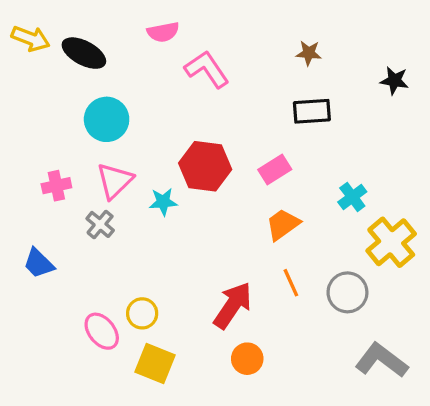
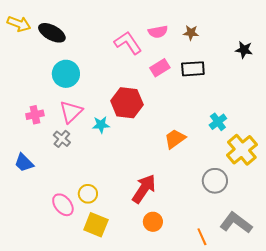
pink semicircle: (163, 32) -> (158, 32), moved
pink rectangle: (275, 169) -> (160, 68), moved
orange line: (291, 283) -> (202, 237), moved

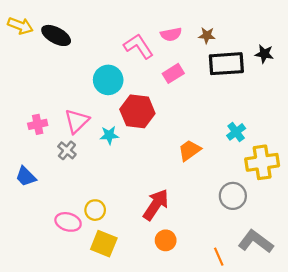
black rectangle: (193, 69) -> (226, 64), moved, size x1.4
cyan circle: (66, 74) -> (108, 80), moved
yellow cross: (242, 150) -> (262, 162), turned 32
pink ellipse: (63, 205) -> (68, 222), turned -35

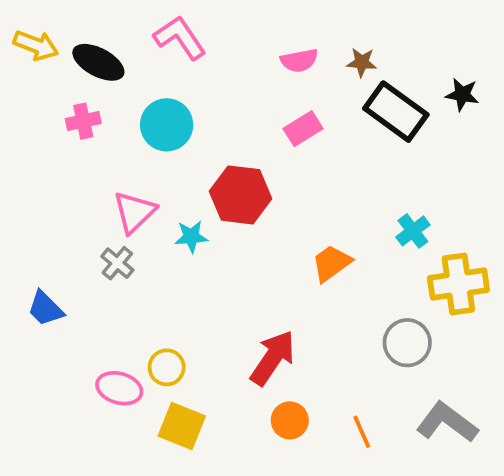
pink L-shape: (139, 46) -> (180, 38), moved
black rectangle: (226, 64) -> (396, 112), turned 40
cyan circle: (108, 80) -> (167, 125), moved
pink cross: (38, 124) -> (83, 121), moved
orange line: (219, 257) -> (362, 432), moved

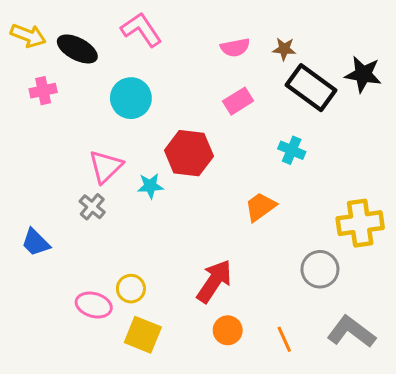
black star: (462, 95) -> (363, 74), size x1.4
pink cross: (83, 121) -> (43, 91), moved
cyan cross: (413, 231) -> (292, 150), moved, turned -30

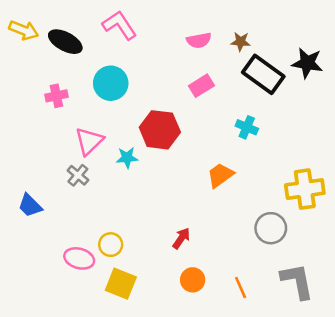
pink cross: (43, 91) -> (56, 96), moved
red arrow: (214, 281) -> (181, 238), size x0.6
gray L-shape: (351, 332) -> (297, 281), turned 42

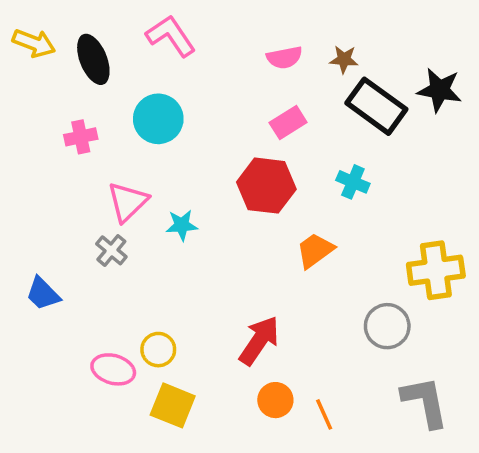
black ellipse: (65, 42) -> (93, 59), turned 40
red hexagon: (160, 130) -> (266, 186), moved
red arrow: (181, 238) -> (259, 341), size x1.6
orange line: (241, 287) -> (324, 414), moved

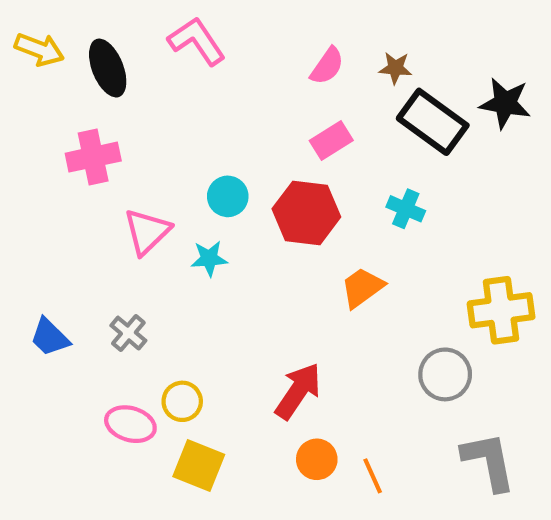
pink semicircle: (284, 58) -> (327, 66), turned -44
cyan circle: (158, 119) -> (228, 196), moved, size x0.7
pink cross: (81, 137) -> (93, 157), size x1.4
gray cross: (111, 250) -> (128, 333), moved

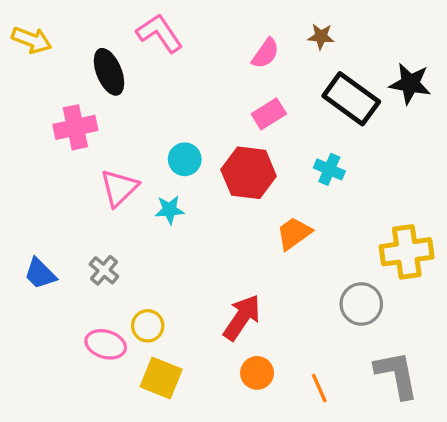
black ellipse: (108, 68) -> (109, 72), moved
brown star: (395, 68) -> (321, 37), moved
orange line: (373, 476) -> (319, 388), moved

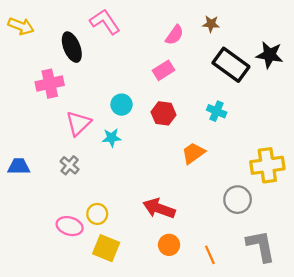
pink rectangle: (269, 114) -> (163, 70), moved
red hexagon: (249, 173) -> (163, 113), size x0.7
gray cross: (104, 270) -> (70, 165), moved
blue trapezoid: (40, 274) -> (19, 166), moved, turned 135
red arrow: (242, 317) -> (159, 208), turned -104

